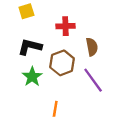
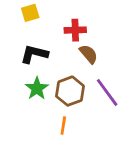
brown semicircle: (92, 47) -> (89, 54), moved, turned -30
brown hexagon: (62, 63) -> (70, 91), moved

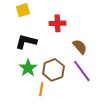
brown semicircle: (89, 54) -> (80, 47), moved
orange line: (63, 126) -> (41, 89), moved

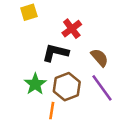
red cross: (57, 23) -> (72, 29), turned -35
black L-shape: (26, 42) -> (55, 53), moved

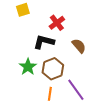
purple line: (102, 88) -> (76, 90), moved
orange line: (52, 111) -> (50, 94), moved

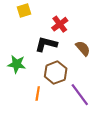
green star: (28, 67) -> (17, 64), moved, turned -30
orange line: (50, 94) -> (38, 94), moved

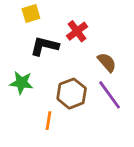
black L-shape: (46, 44) -> (44, 46), moved
purple line: (80, 95) -> (110, 95), moved

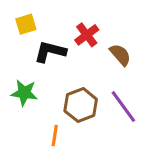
yellow square: (31, 14) -> (26, 24), moved
brown semicircle: (107, 62) -> (120, 55), moved

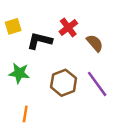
yellow square: (26, 24) -> (13, 26), moved
orange line: (55, 135) -> (25, 114), moved

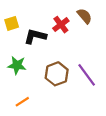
brown semicircle: (95, 43) -> (84, 16), moved
orange line: (25, 114) -> (22, 102), turned 48

